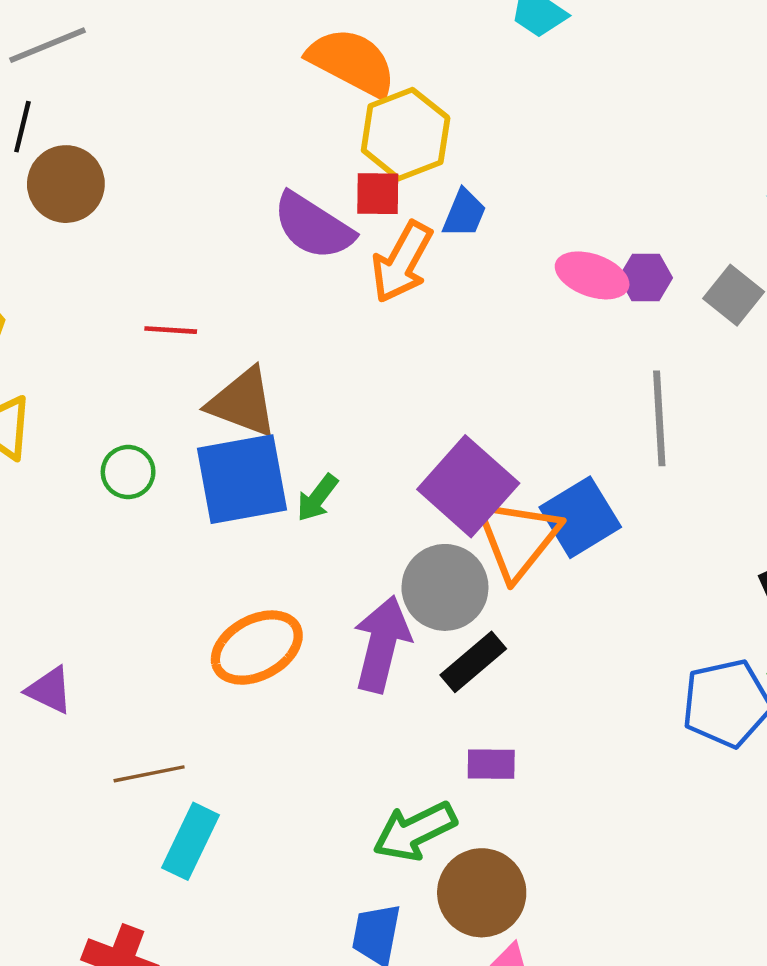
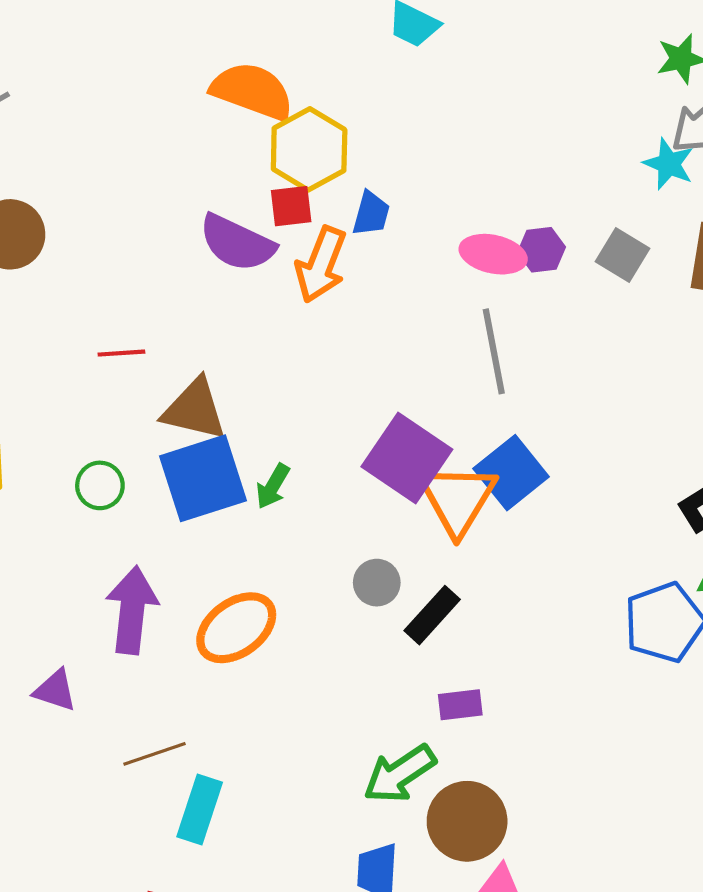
gray line: (659, 418) -> (494, 351), moved
gray circle: (445, 587) -> (377, 583), moved, size x0.6
purple arrow: (382, 644) -> (132, 610), moved

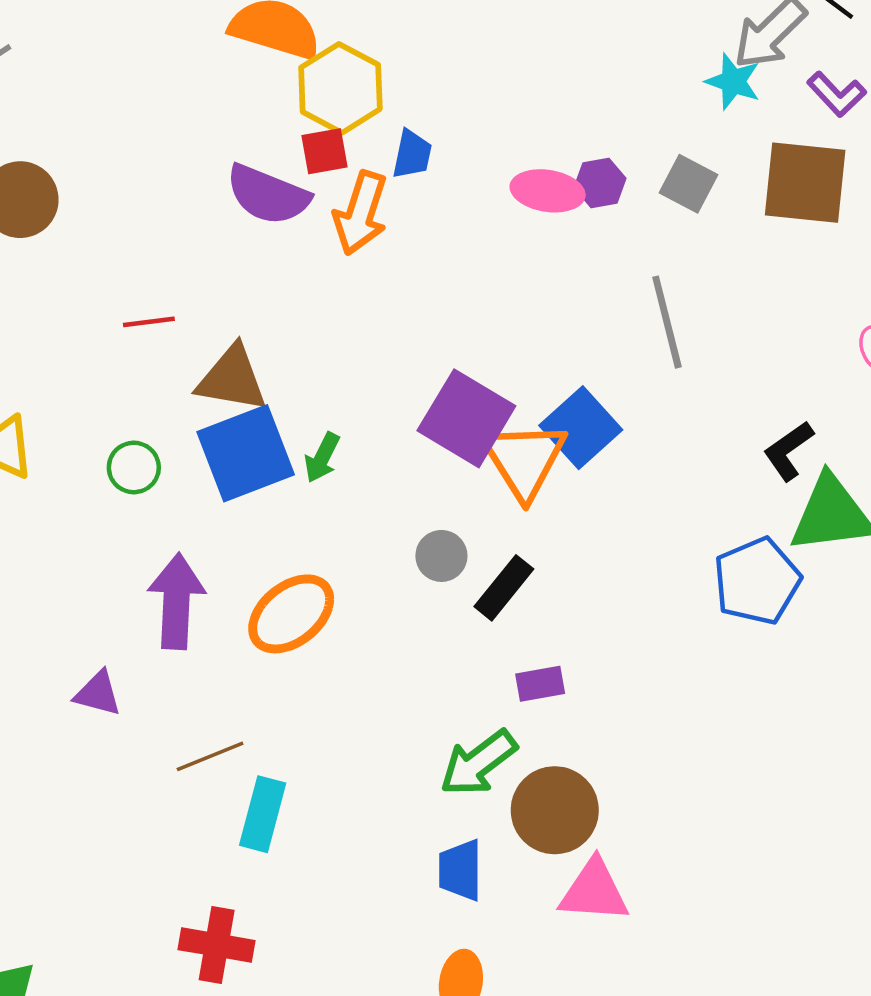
gray line: (494, 351) -> (667, 322), moved

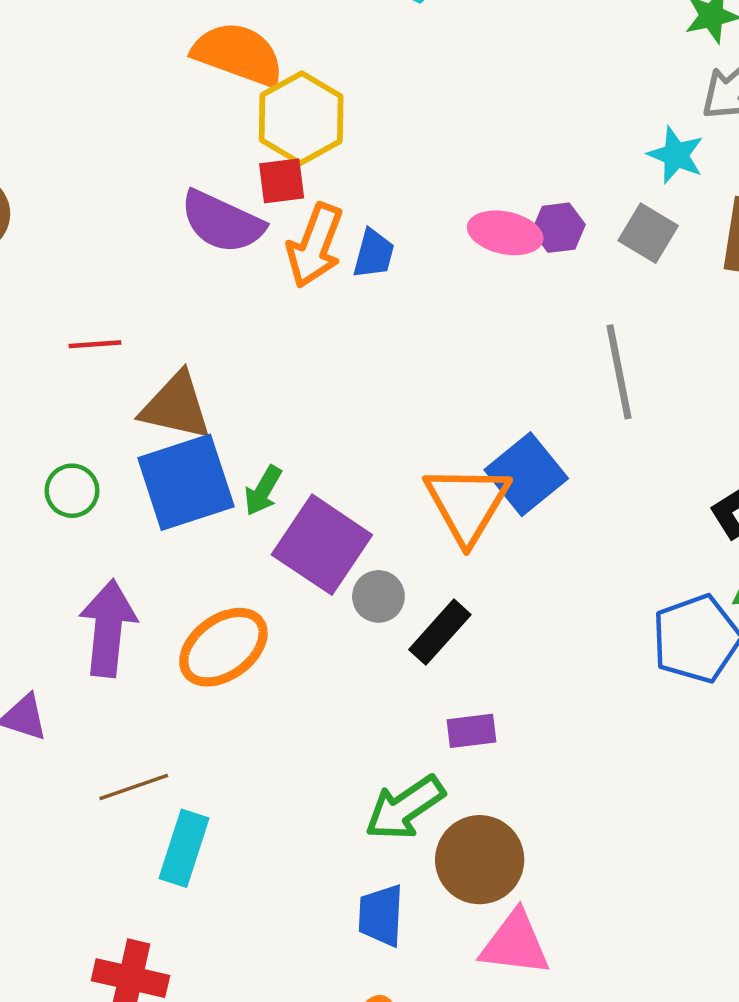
cyan star: (733, 81) -> (676, 155), moved
blue trapezoid: (412, 154) -> (374, 254), moved
purple square: (466, 418) -> (322, 545), moved

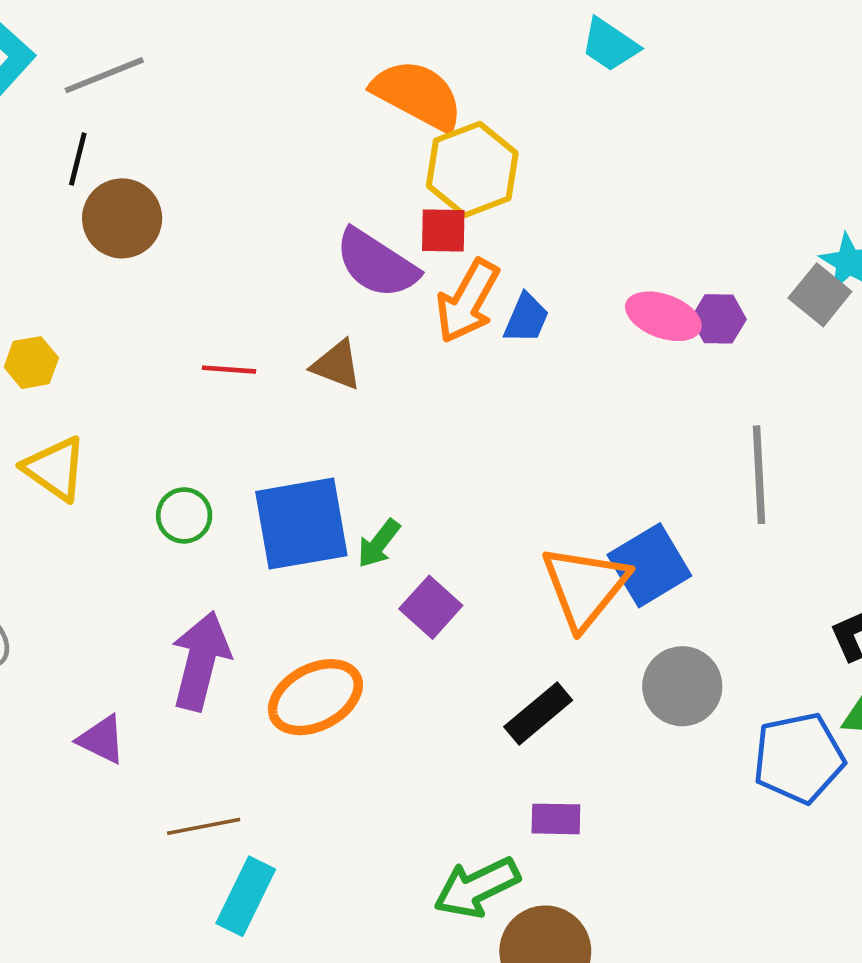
gray square: (648, 233) -> (820, 295), moved
brown triangle: (176, 406) -> (337, 365), moved, size x0.7
purple square: (322, 545) -> (431, 607), size x0.6
gray circle: (378, 596) -> (682, 686), moved, size x1.5

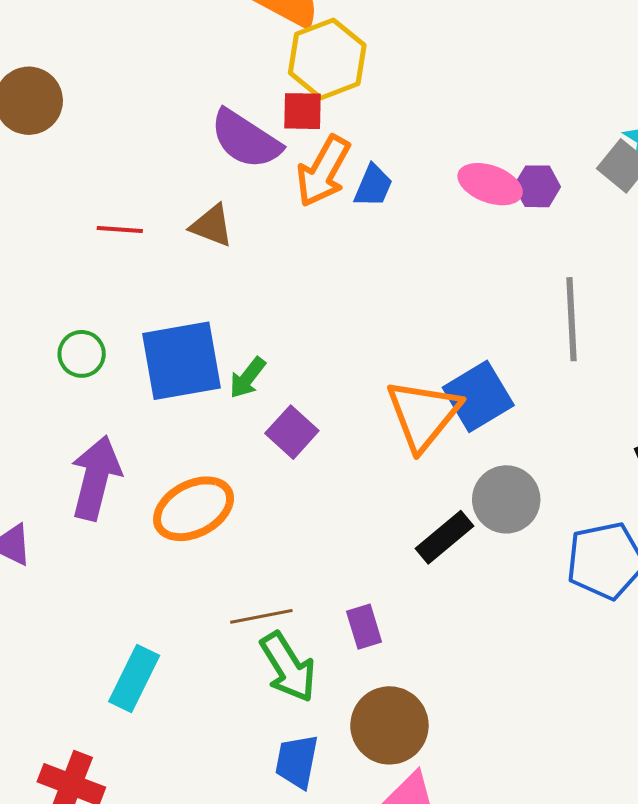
black rectangle: (538, 713) -> (445, 537), moved
purple rectangle: (556, 819) -> (364, 627), moved, turned 72
brown line: (204, 826) -> (261, 616), moved
green arrow: (477, 887) -> (288, 667), moved, turned -96

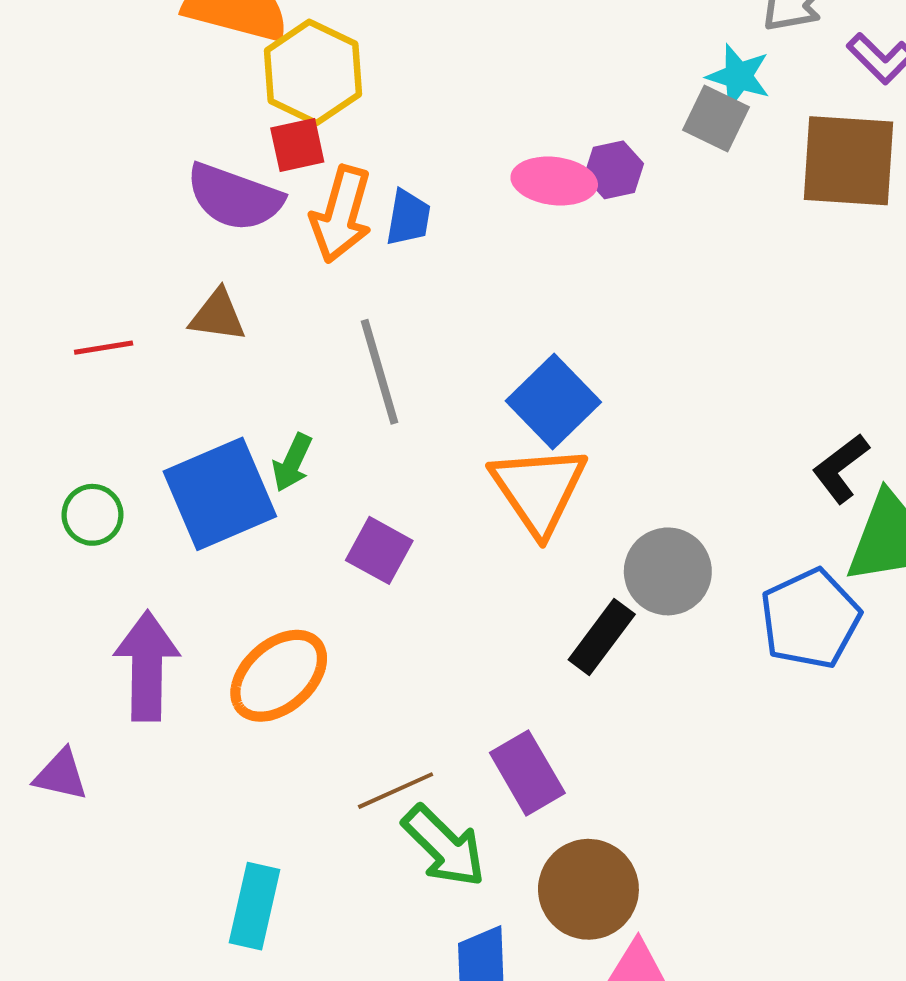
gray line: (572, 319) -> (380, 372), moved
green arrow: (247, 378) -> (292, 463), moved
blue square: (478, 396) -> (553, 401), moved
purple rectangle: (364, 627) -> (527, 773), size x1.4

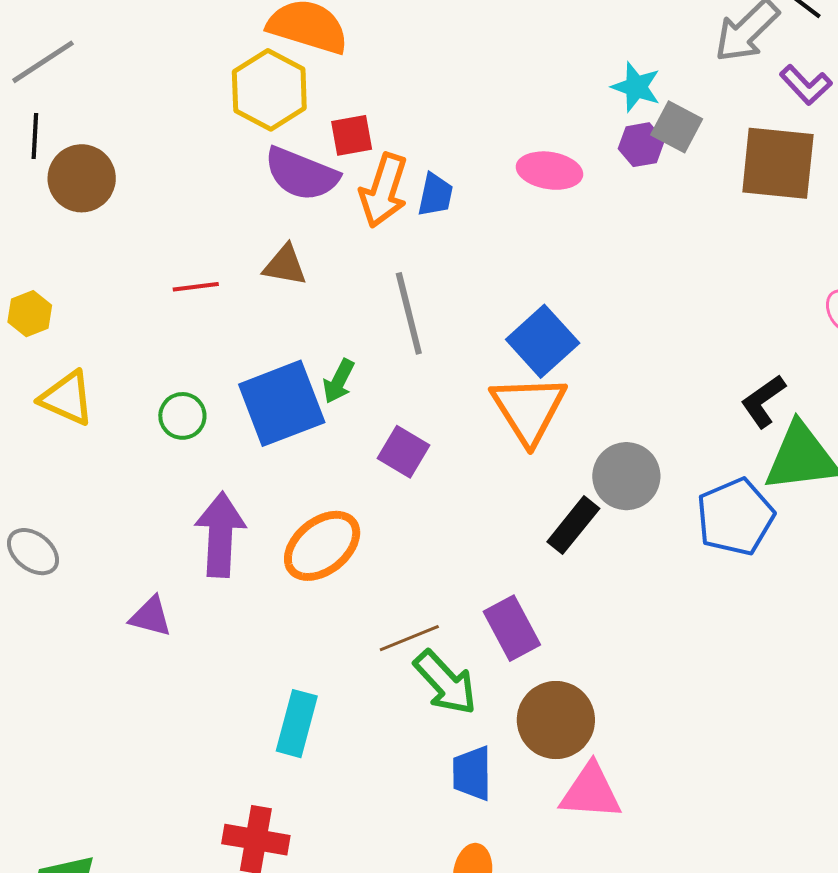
yellow hexagon: (313, 72) -> (269, 90), moved
cyan star: (739, 76) -> (636, 87), moved
purple hexagon: (614, 170) -> (641, 145), moved

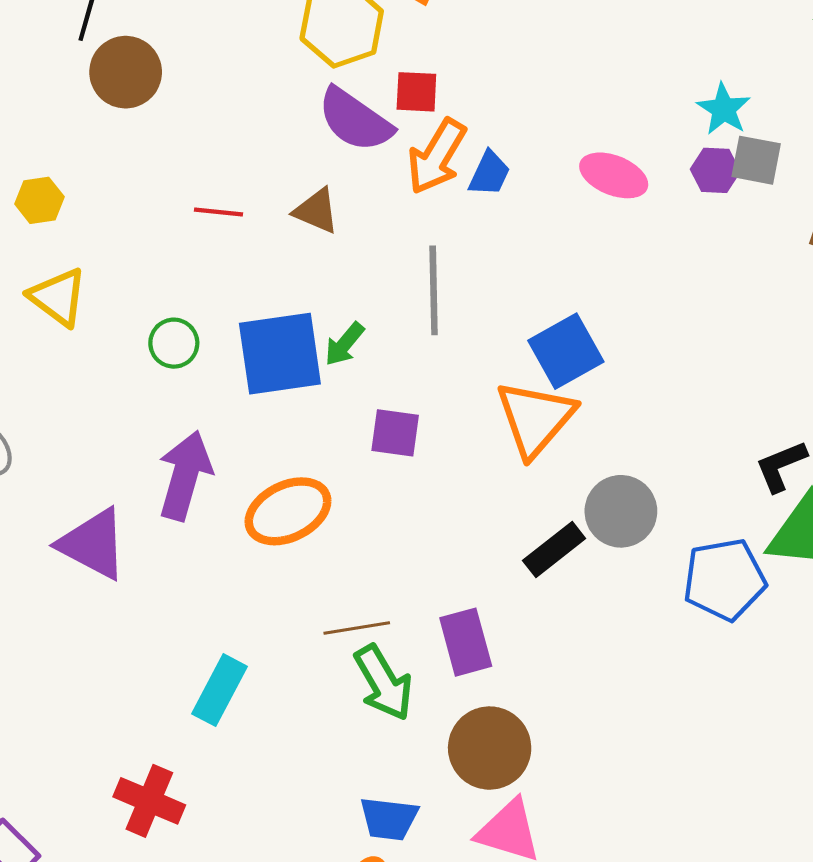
gray square: (677, 127) -> (756, 160), turned -30
purple square: (404, 452) -> (395, 433), turned -36
purple triangle: (151, 616) -> (93, 544), size x1.6
blue trapezoid: (472, 773) -> (389, 819), moved, turned -96

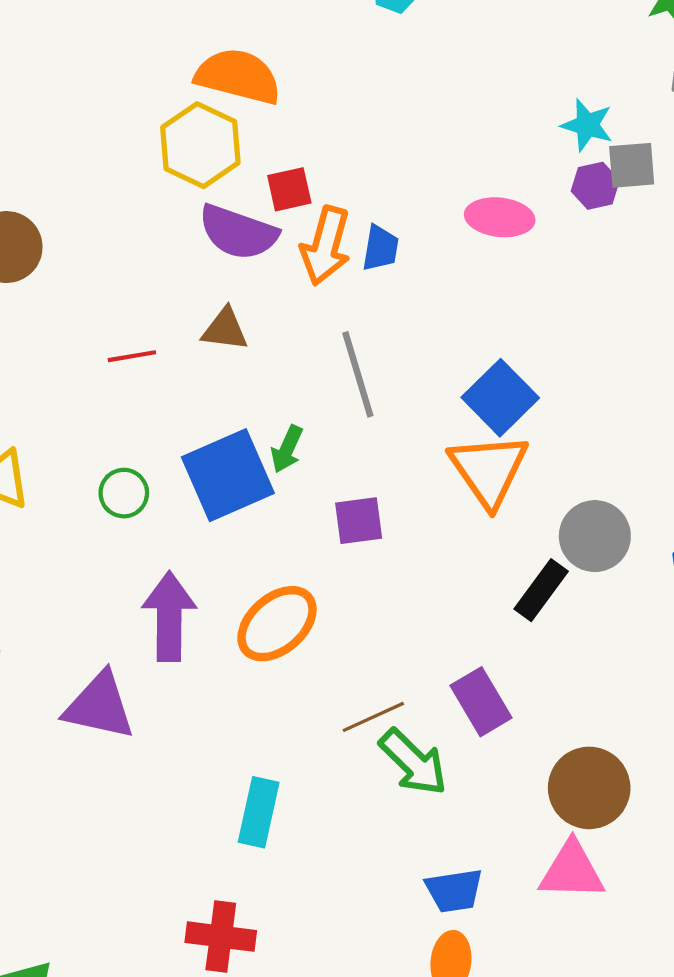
brown circle: (490, 748) -> (589, 788), moved

